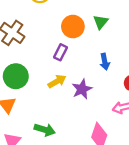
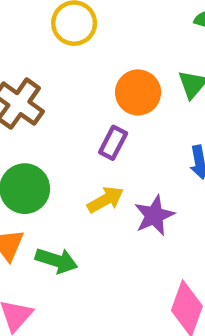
green arrow: (45, 130) -> (57, 261), moved

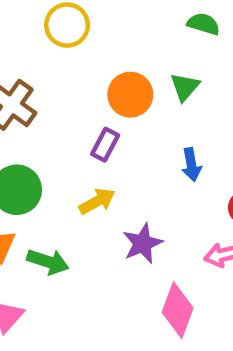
purple star: (154, 216) -> (143, 243), moved

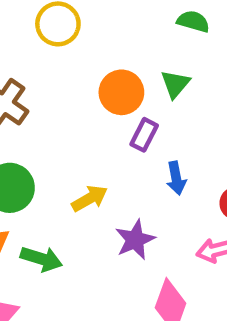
purple rectangle: (105, 145) -> (144, 135), moved
blue arrow: (191, 165) -> (176, 178), moved

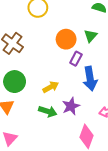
blue arrow: (176, 178) -> (90, 79), size x1.6
green arrow: (41, 259) -> (48, 111), moved

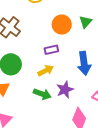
purple rectangle: (76, 59) -> (51, 50), moved, turned 48

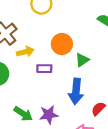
green triangle: (86, 22) -> (82, 60), moved
yellow arrow: (46, 71) -> (25, 52), moved

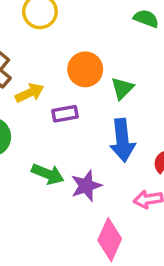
green arrow: (23, 114) -> (48, 174), moved

